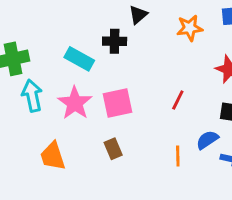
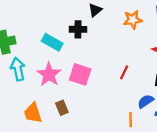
pink square: (117, 103) -> (80, 74), turned 30
brown rectangle: (113, 149) -> (62, 108), moved
orange line: (178, 156) -> (131, 120), moved

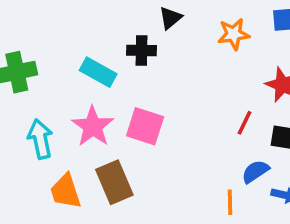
cyan arrow: (18, 69) -> (40, 139), moved
red line: (124, 72) -> (244, 123), moved
brown rectangle: (62, 108) -> (114, 182), size x1.6

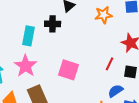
cyan rectangle: (98, 72) -> (29, 36), turned 72
pink square: (145, 126) -> (69, 70), moved

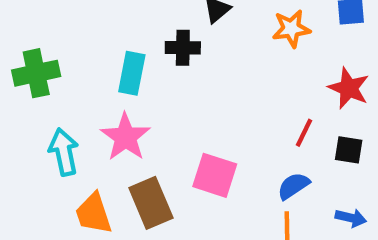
pink square: (69, 70) -> (215, 175), moved
blue semicircle: (116, 91) -> (293, 186), moved

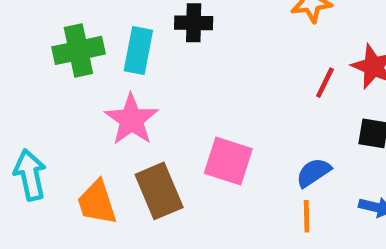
green cross: (36, 73) -> (78, 50), moved
red line: (304, 133) -> (325, 83), moved
cyan arrow: (64, 152) -> (30, 175), moved

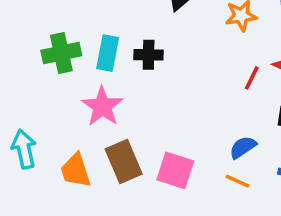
black cross: (194, 23) -> (149, 55), moved
pink square: (228, 161) -> (175, 170), moved
orange line: (307, 216) -> (237, 181), turned -65

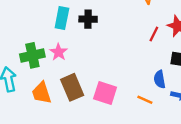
green cross: (61, 53) -> (32, 55), moved
pink star: (102, 106) -> (59, 52), size x0.7
blue semicircle: (243, 147) -> (160, 79), moved, turned -66

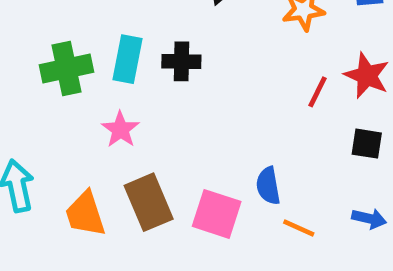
green cross: (32, 55) -> (66, 68), moved
blue semicircle: (160, 79) -> (268, 186), moved

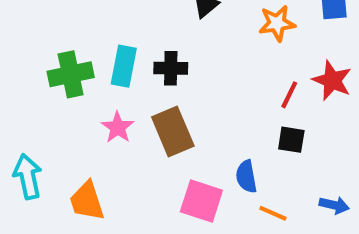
black square: (367, 144) -> (291, 140), moved
brown rectangle: (149, 202) -> (173, 132), moved

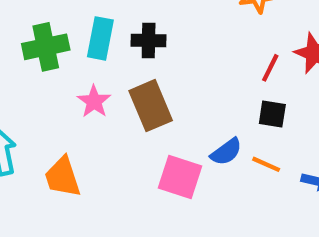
blue semicircle: (246, 177) -> (226, 152), turned -116
orange line: (273, 213) -> (266, 164), moved

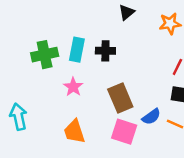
brown rectangle: (151, 106) -> (120, 98), moved
orange trapezoid: (63, 177) -> (74, 132), moved

